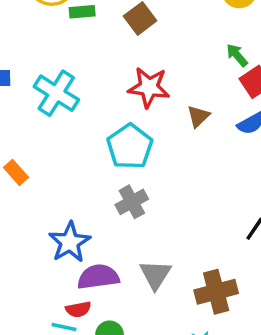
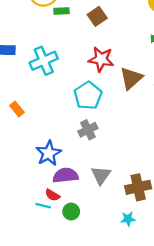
cyan cross: (56, 93) -> (44, 61), turned 32
brown triangle: (198, 116) -> (131, 78), size x1.6
red semicircle: (78, 309) -> (52, 195), turned 40

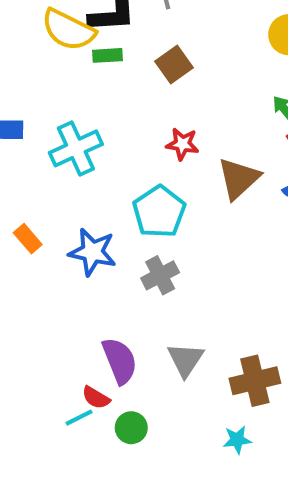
red star: (101, 59) -> (182, 144), size x0.7
blue star: (49, 153) -> (92, 252), moved, turned -30
purple semicircle: (65, 175) -> (120, 361), turned 75
cyan line: (43, 206) -> (79, 418), turned -40

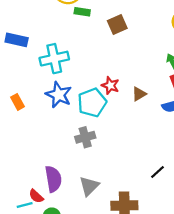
red star: (182, 144) -> (110, 85), moved
brown triangle: (239, 179) -> (139, 94), size x0.6
blue star: (92, 252) -> (59, 95), moved

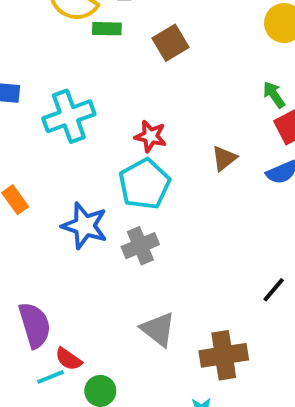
red star: (110, 85) -> (150, 136), moved
blue star: (59, 95) -> (85, 226), moved
purple semicircle: (53, 179) -> (35, 325), moved
gray triangle: (89, 186) -> (158, 329), turned -30

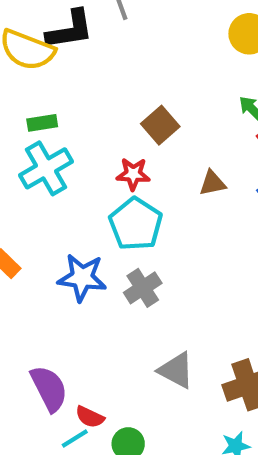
green rectangle: (107, 29) -> (42, 123), moved
brown square: (171, 43) -> (160, 125), moved
brown triangle: (224, 158) -> (212, 183), turned 36

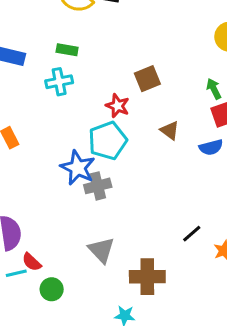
cyan cross: (46, 168) -> (59, 82), size x0.7
brown triangle: (212, 183) -> (170, 130), turned 30
blue star: (82, 278) -> (78, 168), moved

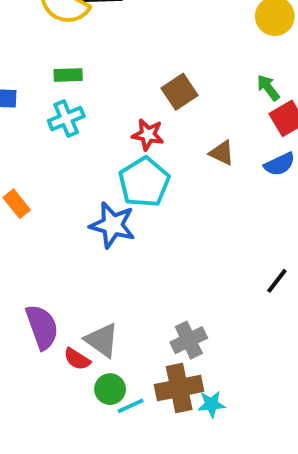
gray cross: (98, 186) -> (189, 340), moved
gray triangle: (101, 250) -> (102, 340), moved
cyan line: (16, 273) -> (131, 406), moved
brown cross: (147, 277) -> (179, 388), moved

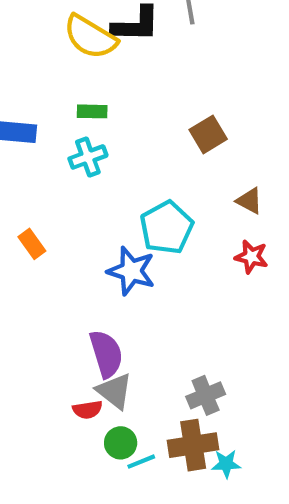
red star: (148, 135) -> (251, 257), moved
purple semicircle: (42, 327) -> (106, 354), moved
red semicircle: (77, 359) -> (87, 410), turned -44

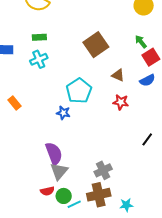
brown square: (208, 134) -> (96, 45), size x1.4
blue star: (131, 271) -> (63, 113), size x0.6
gray triangle: (114, 391) -> (59, 171), turned 36
red semicircle: (87, 410) -> (47, 191), moved
cyan star: (226, 464) -> (126, 205), moved

